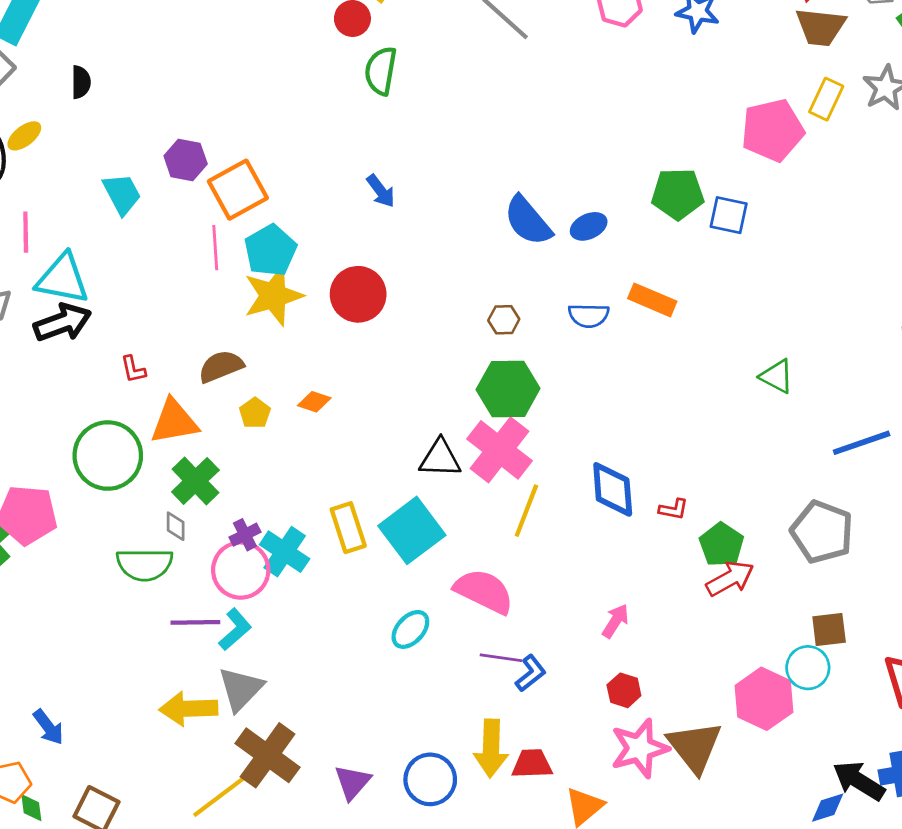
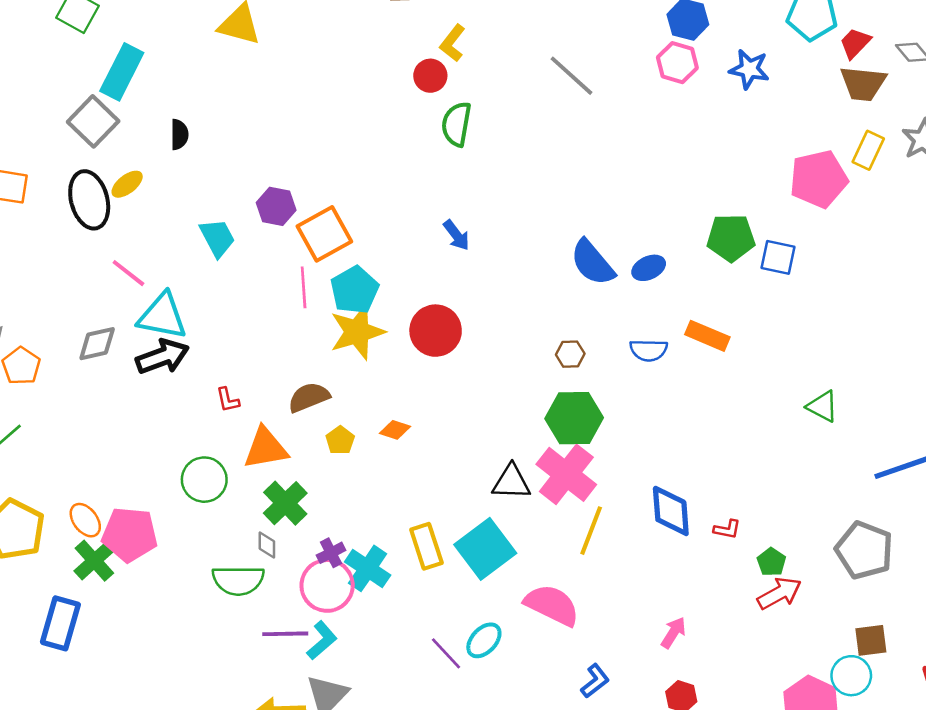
pink line: (26, 232) -> (128, 273), turned -51
green circle: (108, 456) -> (204, 480), size x0.7
green pentagon: (722, 545) -> (771, 562), size x0.7
purple line: (501, 658) -> (446, 653), moved, turned 39

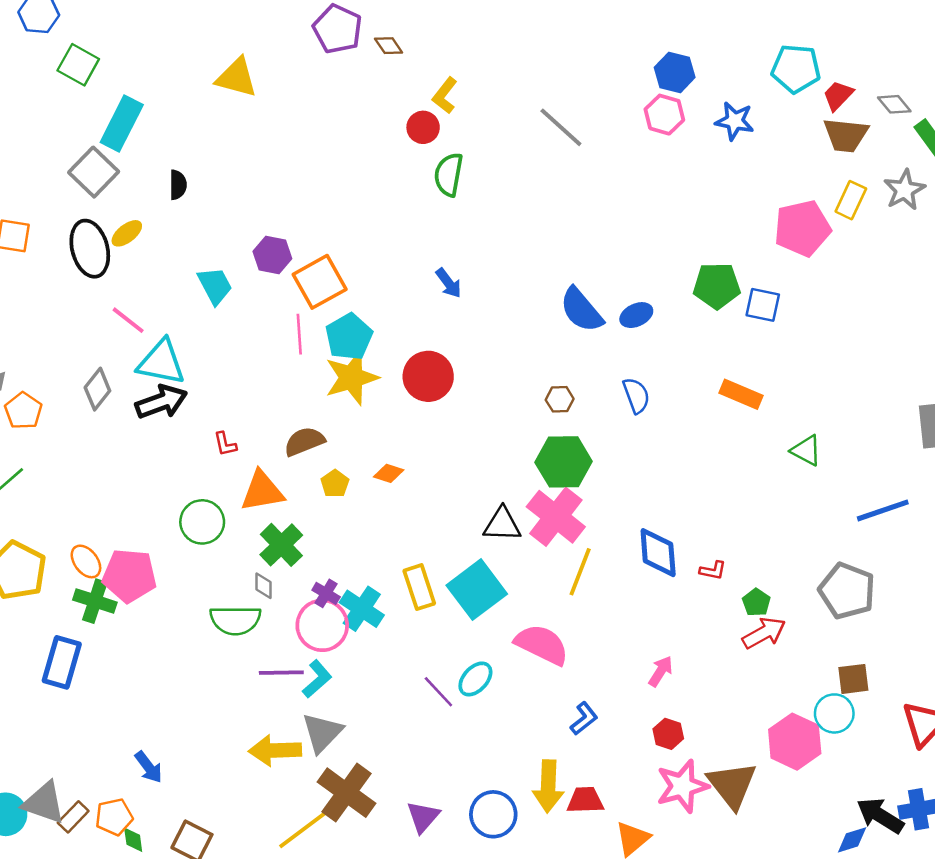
orange rectangle: (707, 336) -> (741, 394), moved
gray diamond: (97, 344) -> (97, 389), turned -39
blue semicircle: (649, 350) -> (636, 395), turned -111
purple cross: (331, 553) -> (326, 593), turned -32
green cross: (94, 561) -> (95, 601), turned -30

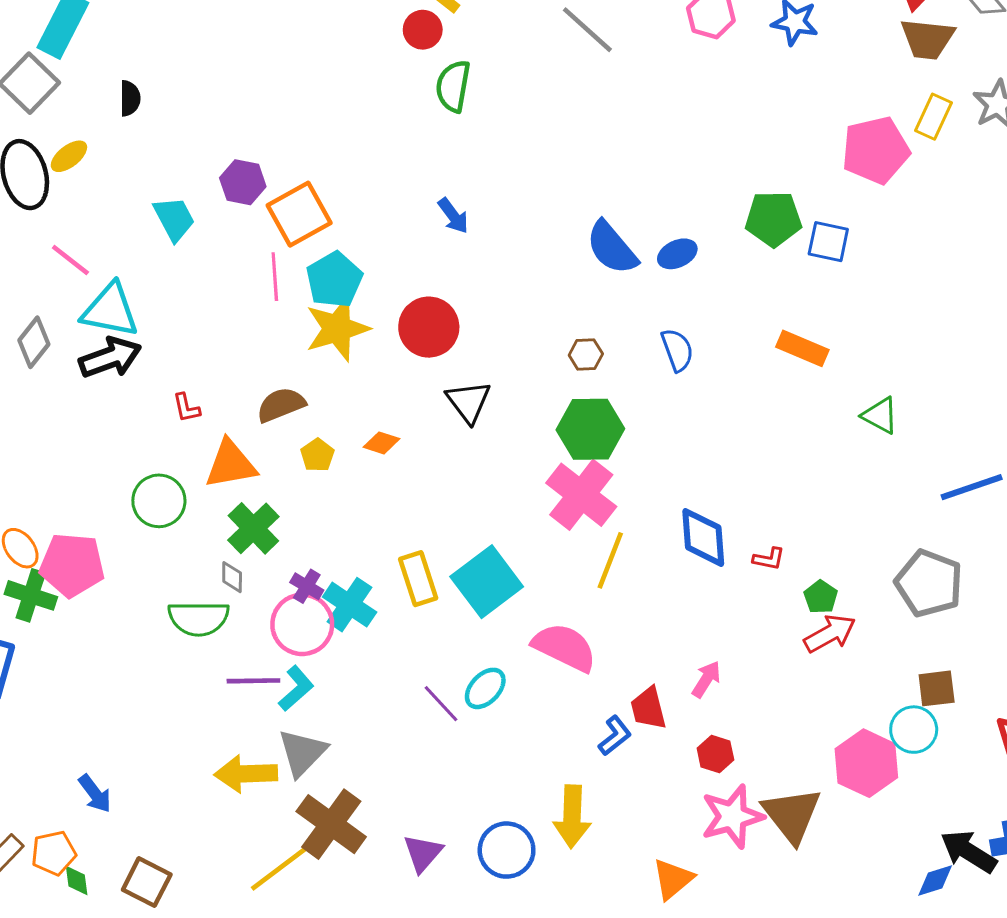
black triangle: (502, 524) -> (468, 402), moved, turned 51
red trapezoid: (585, 800) -> (648, 708), moved, turned -102

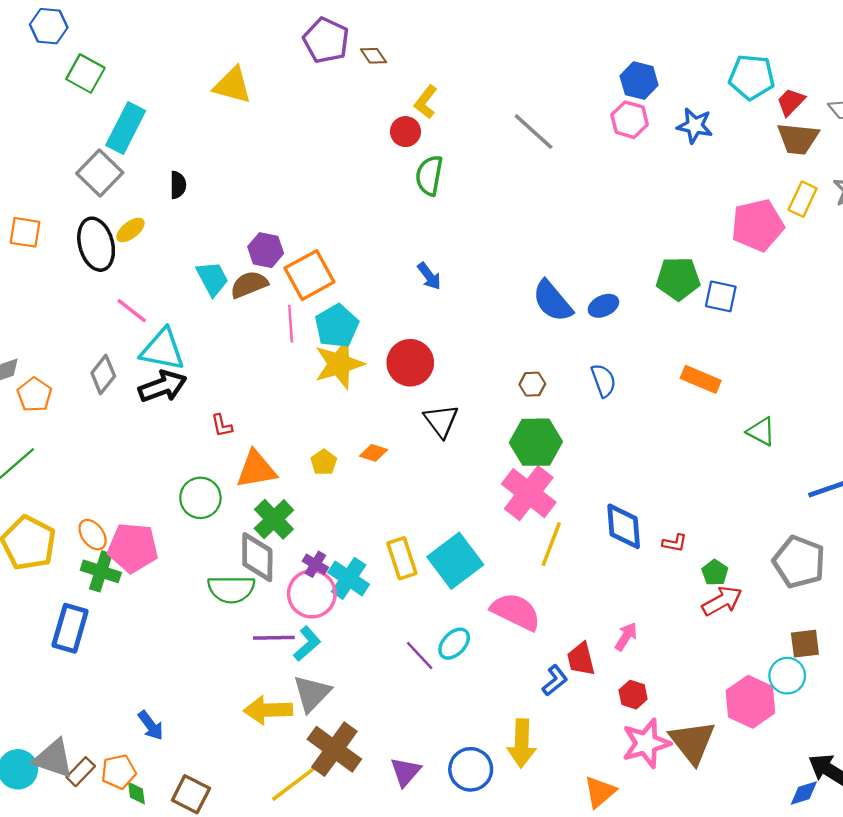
brown semicircle: (281, 405) -> (249, 284), moved
gray diamond: (232, 577) -> (257, 557), size x2.0

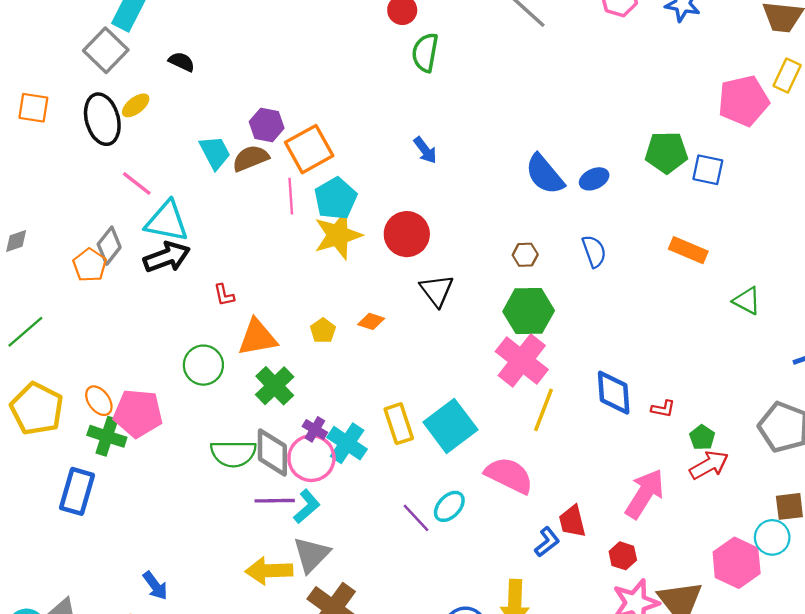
black semicircle: (178, 185) -> (182, 62), turned -65
orange pentagon: (34, 395) -> (90, 265), moved
gray diamond: (257, 557) -> (272, 452), moved
pink arrow: (626, 637) -> (645, 494), moved, size x1.8

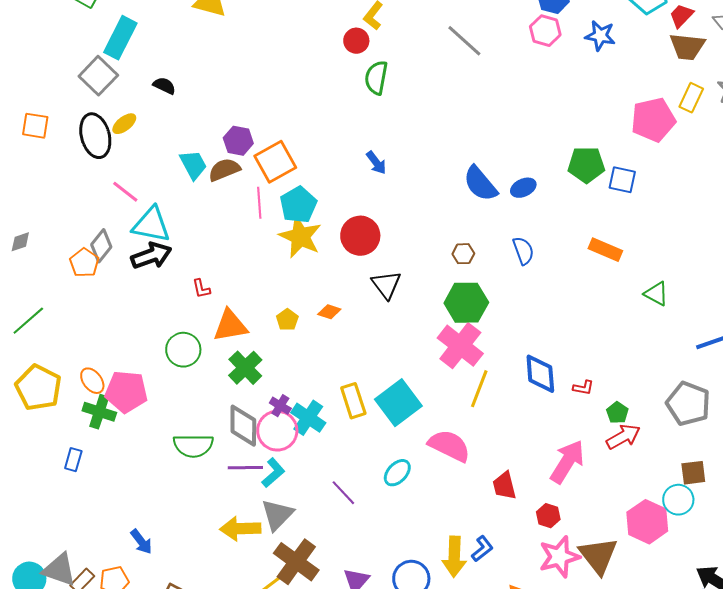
yellow star: (338, 235) -> (300, 237), turned -30
green semicircle: (233, 454) -> (193, 446), moved
blue rectangle: (77, 491) -> (73, 460), size x0.6
purple line: (416, 518) -> (343, 493), moved
blue L-shape: (547, 542) -> (482, 549), moved

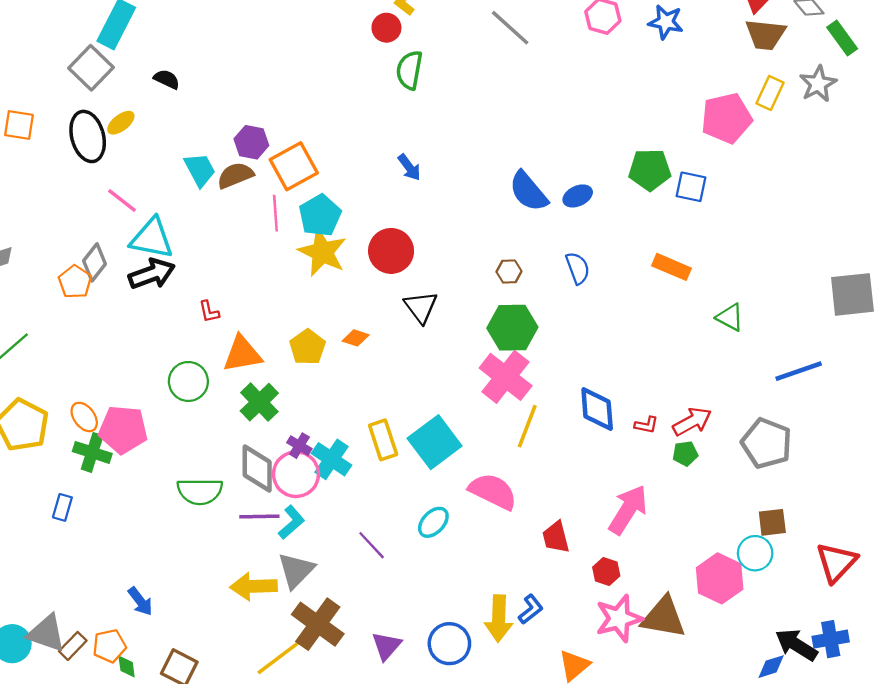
yellow pentagon: (287, 320) -> (307, 347), size x1.4
green pentagon: (617, 413) -> (685, 454), turned 30
red arrow: (623, 437) -> (692, 422), moved
brown triangle: (598, 556) -> (664, 617), turned -42

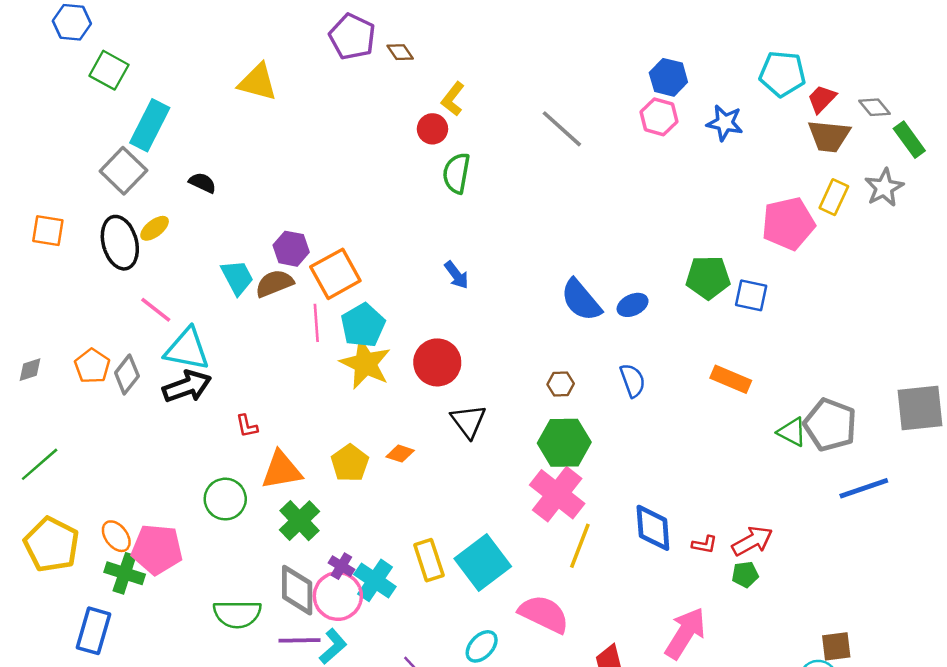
orange pentagon: (75, 282) -> (92, 366), moved
gray pentagon: (767, 443) -> (830, 425), moved
blue rectangle: (62, 507) -> (93, 631), size x1.6

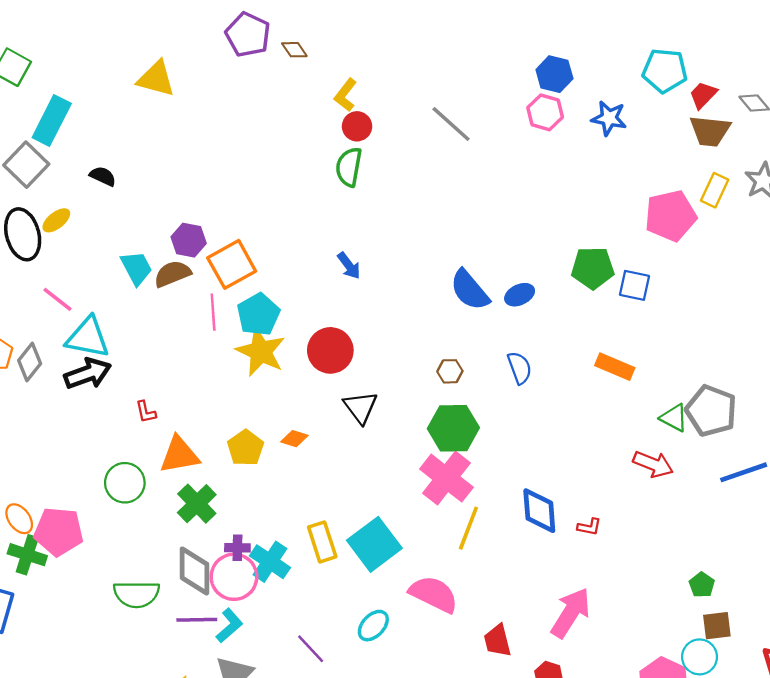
red circle: (432, 129) -> (357, 126), moved
red arrow: (752, 541) -> (653, 464), moved, turned 51
purple cross: (341, 566) -> (237, 548), turned -30
green pentagon: (745, 575) -> (702, 585), moved, turned -30

